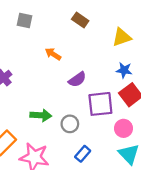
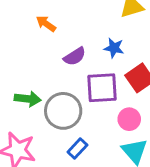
blue star: (124, 70) -> (114, 48), moved
gray circle: (70, 124) -> (63, 111), size x1.6

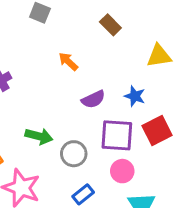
gray circle: (63, 111) -> (74, 154), size x0.7
pink circle: (129, 119) -> (122, 171), moved

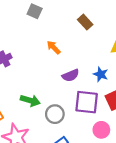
pink circle: (122, 171) -> (101, 130), moved

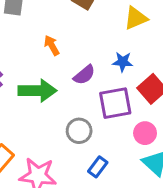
orange arrow: (54, 47) -> (52, 45), turned 32
green arrow: (30, 100) -> (37, 91), moved, size x1.4

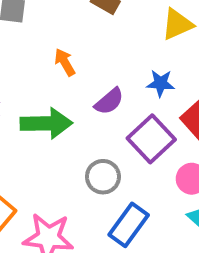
purple square: (115, 103) -> (151, 139), turned -32
blue rectangle: (98, 167) -> (129, 225), size x1.5

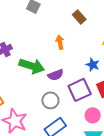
orange arrow: (65, 62) -> (60, 42), moved
purple semicircle: (109, 101) -> (56, 75), moved

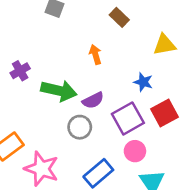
gray circle: (50, 100) -> (80, 127), moved
pink circle: (93, 115) -> (135, 151), moved

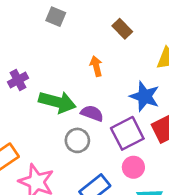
blue star: (143, 82) -> (145, 96), size x1.5
purple semicircle: (93, 100) -> (92, 113), turned -135

